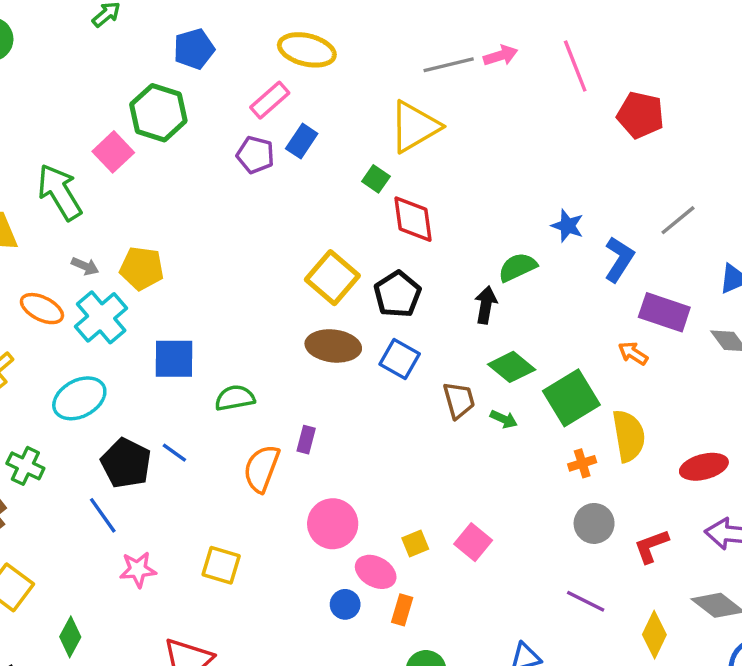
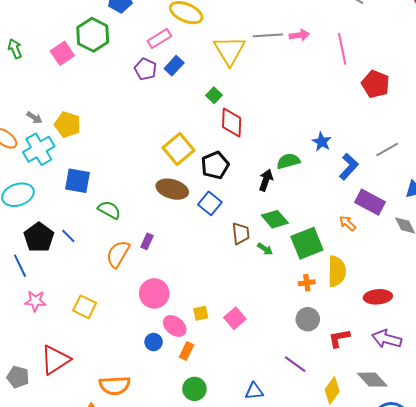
yellow triangle: (415, 127) -> (230, 51), moved, turned -40
green arrow: (60, 192) -> (15, 49), moved, size x0.6
green semicircle: (235, 398) -> (109, 210), turned 30

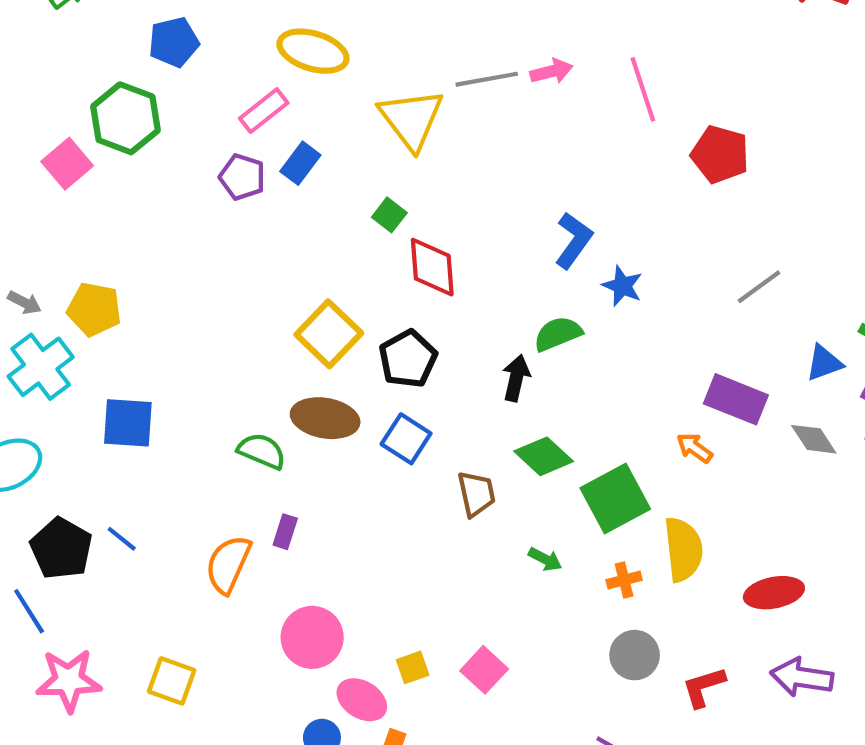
blue L-shape: (349, 167) -> (574, 240), moved
green semicircle: (109, 210) -> (262, 451), moved
green arrow: (265, 249) -> (545, 559), moved
pink star: (35, 301) -> (69, 680), size x1.4

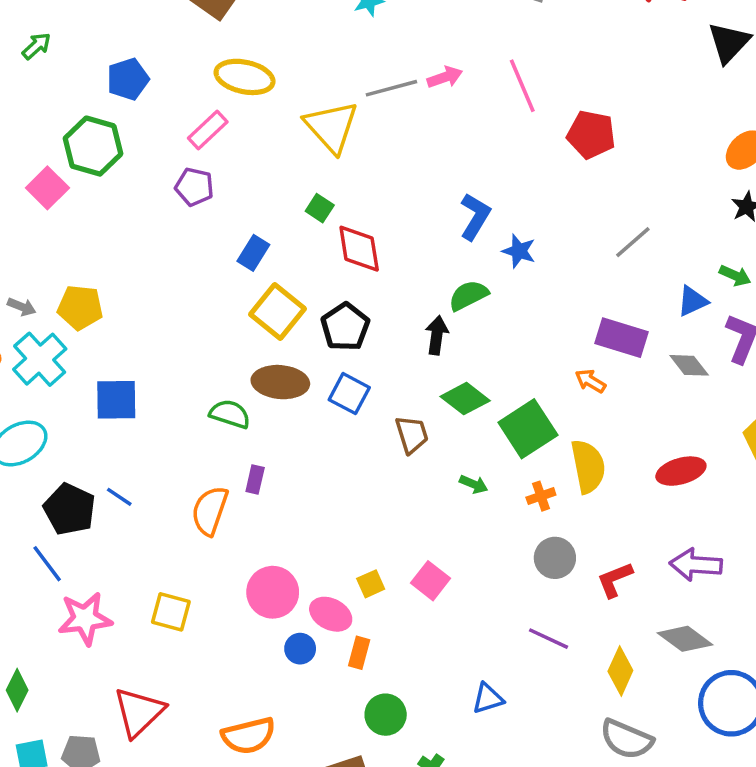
blue rectangle: (300, 163) -> (253, 253), moved
red ellipse: (774, 593) -> (681, 471), moved
pink circle: (312, 637) -> (273, 592), moved

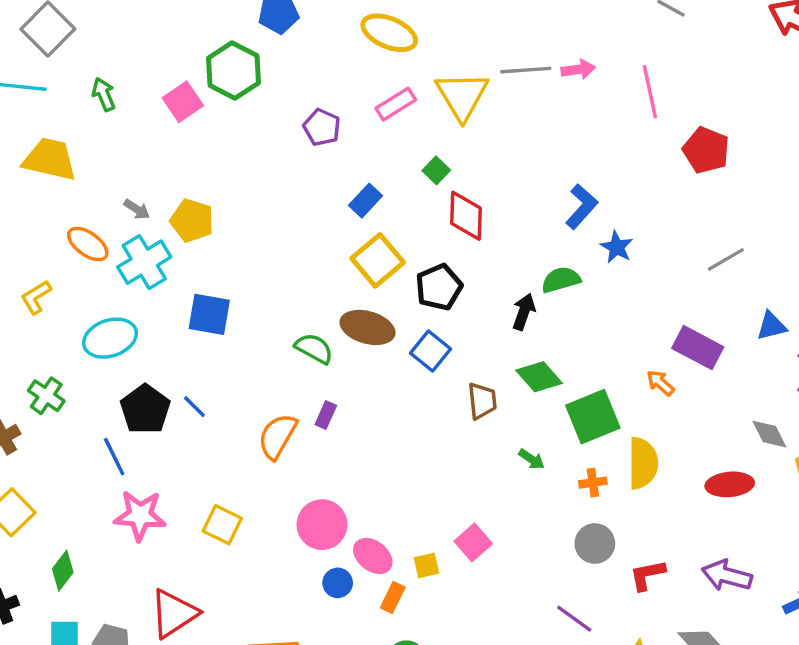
pink rectangle: (208, 130) -> (396, 104), moved
gray diamond: (689, 365) -> (769, 434), moved
yellow square: (371, 584) -> (426, 565), moved

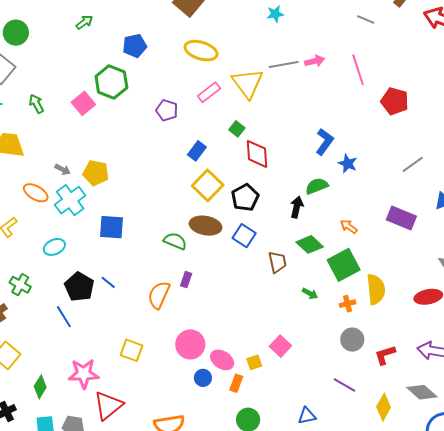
cyan ellipse: (110, 338) -> (54, 247), size x0.7
orange arrow: (660, 383) -> (349, 227), moved
pink star: (140, 515) -> (84, 374), moved

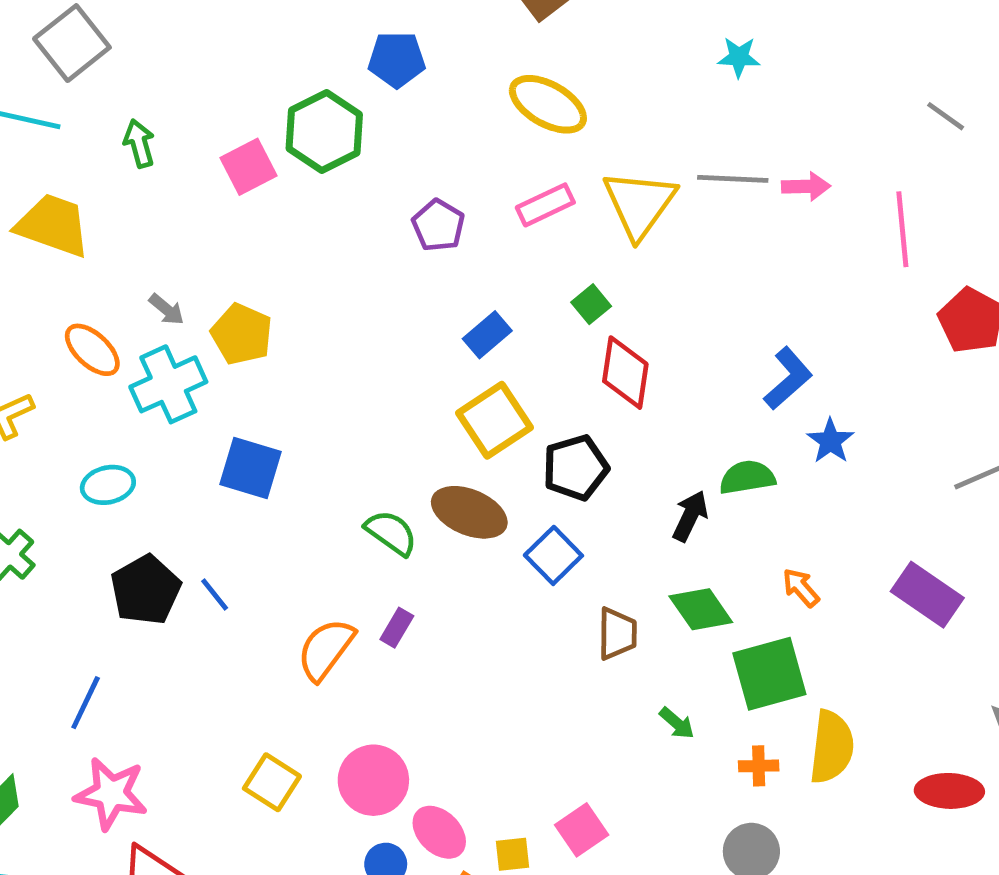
blue line: (64, 317) -> (86, 703), moved, turned 45
yellow square: (132, 350) -> (272, 782), moved

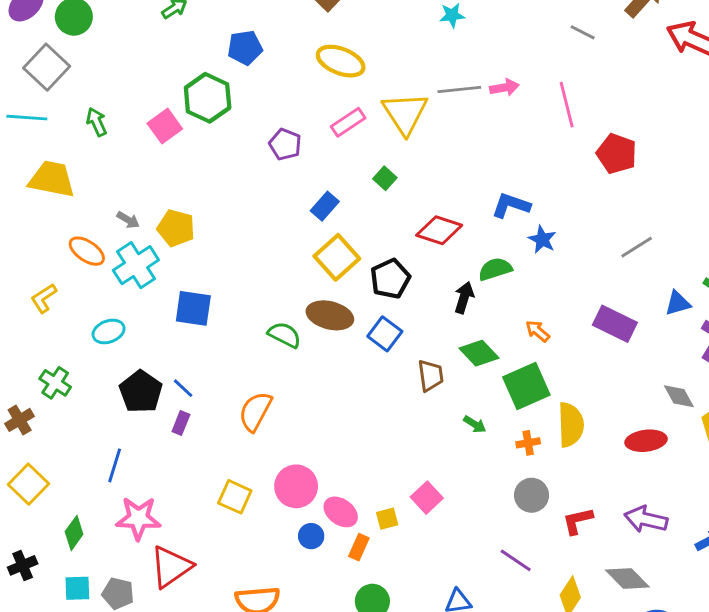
red diamond: (625, 373) -> (439, 230), moved, turned -72
blue L-shape: (788, 378) -> (511, 205), turned -111
purple rectangle: (397, 628) -> (181, 423), moved

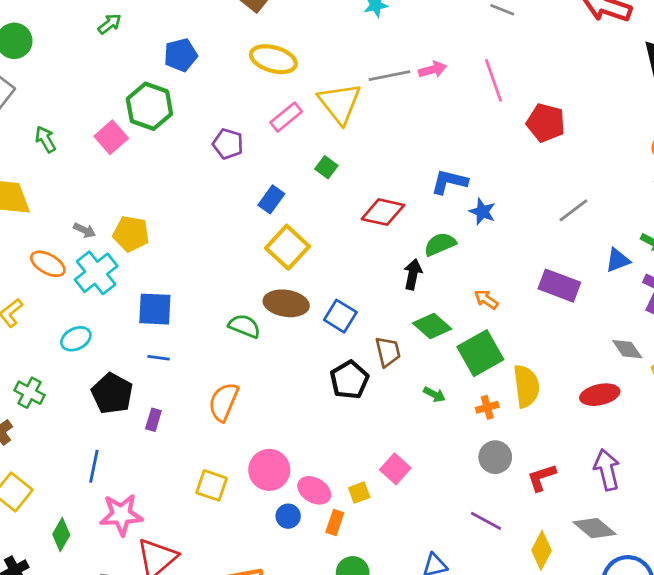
black pentagon: (390, 279) -> (349, 380), moved
blue line: (183, 388) -> (159, 358), moved, turned -30
purple arrow: (646, 519) -> (607, 470), turned 69

